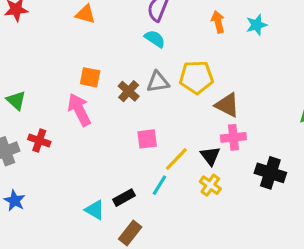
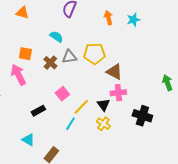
cyan semicircle: (155, 39) -> (56, 37), moved
pink square: (147, 139) -> (62, 94), turned -32
black rectangle: (124, 198) -> (38, 111), moved

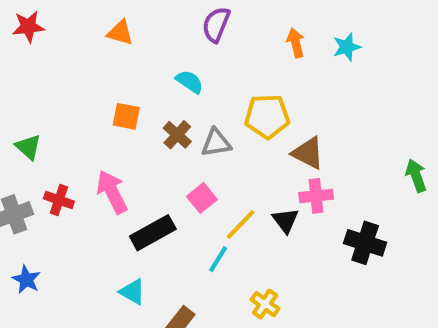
gray triangle: (69, 57) -> (216, 143), moved
pink arrow: (18, 75) -> (112, 192), moved
black rectangle: (38, 111) -> (153, 233), size x1.5
yellow cross: (103, 124) -> (265, 304), moved

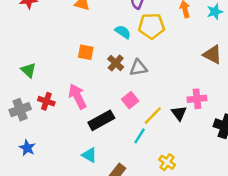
yellow pentagon: (267, 116) -> (152, 26), moved
brown triangle: (308, 153) -> (212, 55), moved

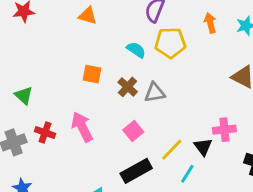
pink square: (130, 100) -> (133, 131), moved
black rectangle: (101, 120) -> (136, 171), moved
cyan line: (140, 136) -> (187, 174), moved

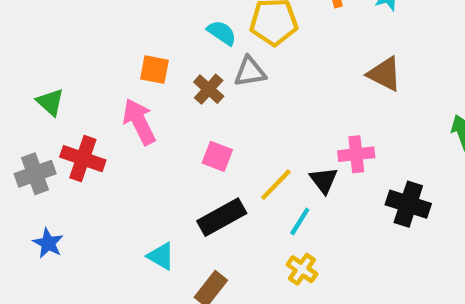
gray triangle: (155, 93) -> (250, 72), moved
pink arrow: (82, 127) -> (139, 122), moved
pink square: (133, 131) -> (217, 156), turned -30
red cross: (45, 132) -> (83, 159), size x1.4

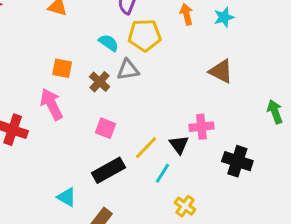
yellow cross: (302, 269) -> (185, 206), moved

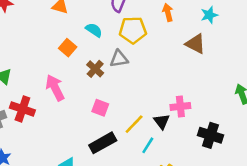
cyan star: (224, 17) -> (209, 15), moved
cyan semicircle: (109, 43) -> (94, 30), moved
orange square: (62, 68) -> (68, 48), moved, turned 30
brown triangle: (221, 71) -> (195, 44), moved

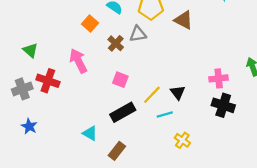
brown triangle: (195, 44) -> (183, 20), moved
pink cross: (180, 106) -> (219, 78), moved
cyan line: (148, 145) -> (165, 115), turned 42

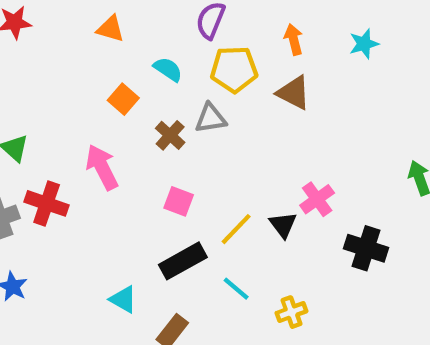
pink cross: (219, 78) -> (317, 199), moved, turned -30
cyan line: (165, 115) -> (236, 289), moved, turned 56
yellow cross: (182, 140) -> (291, 312), turned 35

